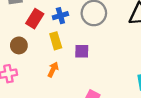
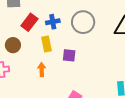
orange arrow: (53, 70) -> (42, 70), turned -32

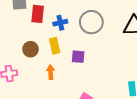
red rectangle: (29, 22) -> (38, 14), moved, turned -30
brown circle: (13, 45) -> (30, 49), moved

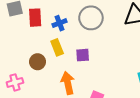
brown circle: (30, 49) -> (38, 62), moved
orange arrow: (51, 72) -> (68, 83), moved, size x1.5

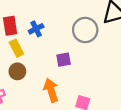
gray circle: (91, 18) -> (85, 30), moved
yellow rectangle: (57, 47) -> (16, 48), moved

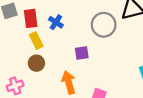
blue cross: (36, 29) -> (56, 22), turned -32

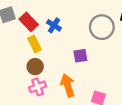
red rectangle: (31, 18) -> (29, 22), turned -36
pink cross: (15, 86) -> (38, 87), moved

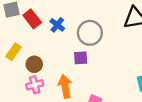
gray circle: (102, 27) -> (90, 33), moved
yellow rectangle: (35, 44) -> (13, 52), moved, turned 56

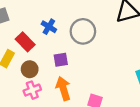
red rectangle: (32, 19) -> (25, 42), moved
purple square: (81, 58) -> (61, 60), moved

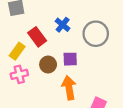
brown circle: (30, 69) -> (48, 65), moved
pink cross: (32, 90) -> (19, 74), moved

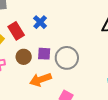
gray circle: (96, 34) -> (67, 58), moved
orange arrow: (69, 88) -> (41, 80), turned -105

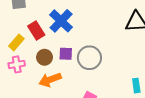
blue cross: (40, 22) -> (61, 21), size x1.6
orange arrow: (41, 80) -> (50, 80), moved

